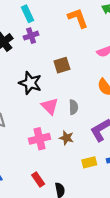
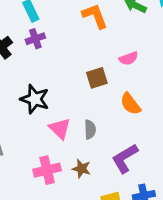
brown square: (62, 65) -> (97, 78), moved

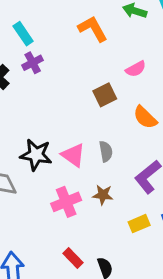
black star: (35, 99) -> (36, 155), moved

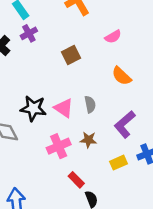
brown square: (105, 95) -> (71, 55), moved
red rectangle: (73, 258) -> (76, 180), moved

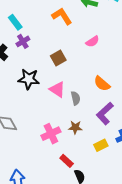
orange semicircle: (122, 76) -> (102, 84), moved
black star: (33, 108) -> (29, 79), moved
pink triangle: (64, 108) -> (57, 89), moved

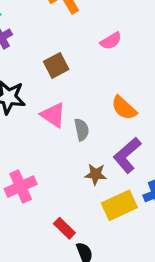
brown star: (75, 127) -> (96, 174), moved
pink cross: (51, 134) -> (21, 187), moved
yellow rectangle: (101, 145) -> (119, 205), size x1.5

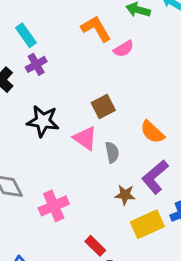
pink semicircle: (111, 41) -> (124, 49), moved
brown square: (56, 65) -> (103, 106), moved

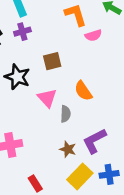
brown square: (103, 106) -> (52, 61), moved
orange semicircle: (152, 132) -> (83, 91), moved
yellow rectangle: (147, 224) -> (80, 176), turned -35

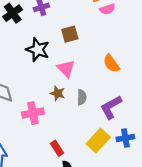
orange semicircle: (83, 91) -> (111, 63), moved
gray semicircle: (65, 114) -> (82, 97), moved
brown star: (68, 149) -> (58, 93), moved

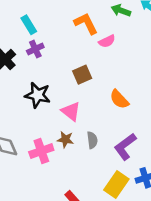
brown square: (70, 34) -> (82, 75), moved
pink cross: (33, 113) -> (41, 151), moved

